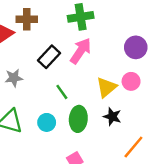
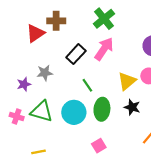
green cross: (81, 17) -> (104, 19), turned -30
cyan circle: (47, 122) -> (74, 112), size x1.5

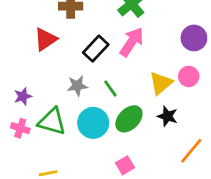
red triangle: (35, 33) -> (45, 39), moved
gray star: (45, 73) -> (77, 86), moved
purple star: (24, 84) -> (23, 96), moved
green ellipse: (102, 109) -> (129, 119), turned 40

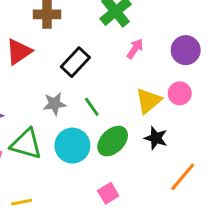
pink arrow: (132, 42) -> (135, 49), moved, size x0.6

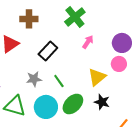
pink circle: (180, 93) -> (119, 64), moved

